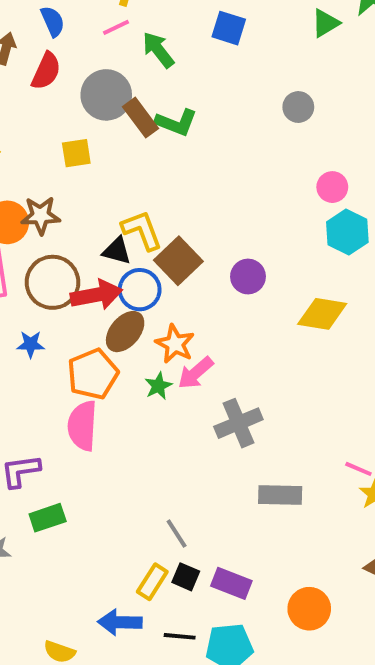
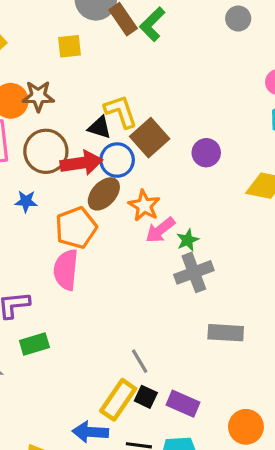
gray circle: (298, 107) -> (238, 19), moved
green L-shape: (176, 122) -> (152, 24), turned 112
green star: (158, 386) -> (188, 240), moved
yellow rectangle: (152, 582) -> (118, 400), size x1.4

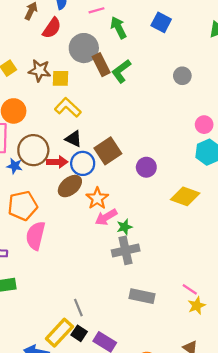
brown star: (38, 96) -> (40, 71), moved
yellow L-shape: (121, 111) -> (68, 107), moved, turned -36
red arrow: (81, 163) -> (57, 162), size x0.7
blue star: (26, 201) -> (15, 166), moved
orange pentagon: (76, 228) -> (23, 206), moved

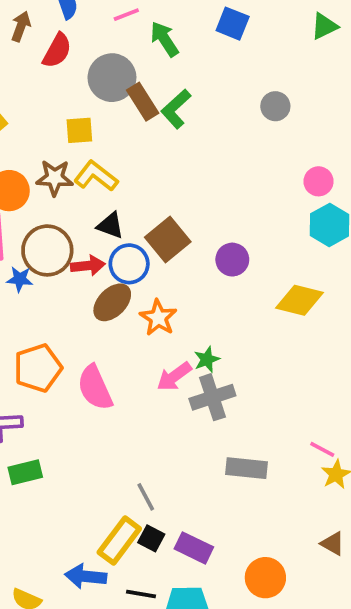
brown star: (40, 71) -> (55, 178), moved
orange pentagon: (23, 206) -> (38, 368), moved
pink arrow: (106, 217) -> (174, 377), moved
pink semicircle: (36, 236) -> (95, 388), moved, turned -32

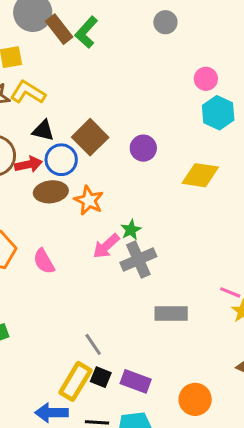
brown ellipse: (112, 302) -> (51, 192), turned 44
pink semicircle: (95, 388) -> (44, 261), size x0.7

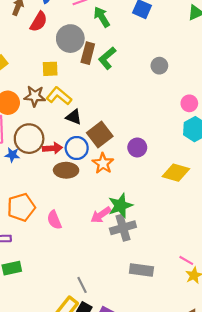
gray circle: (165, 22) -> (159, 66), moved
brown rectangle: (59, 29) -> (88, 53), turned 45
black triangle: (43, 131) -> (74, 117), moved
orange star: (89, 200) -> (103, 163), moved
green star: (131, 230) -> (120, 206), size x1.6

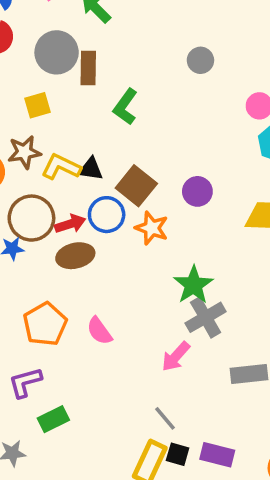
green L-shape: (107, 58) -> (125, 107), moved
yellow L-shape: (59, 96) -> (61, 167), moved
brown ellipse: (66, 170) -> (75, 256), moved
pink arrow: (101, 215) -> (176, 357), moved

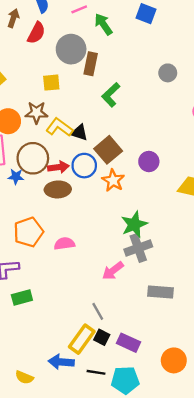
pink semicircle: (99, 331) -> (64, 244), turned 108

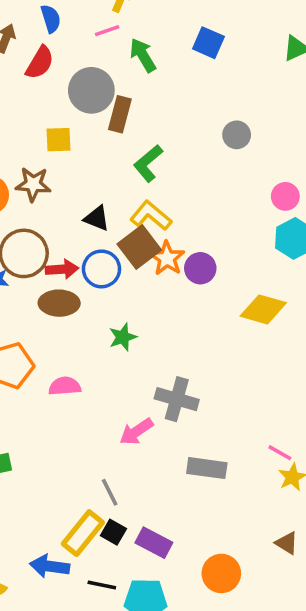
yellow L-shape: (59, 127) -> (151, 216), moved
orange star: (113, 180) -> (167, 258), moved
green star: (134, 224) -> (123, 337), moved, size x0.7
gray cross: (138, 248) -> (177, 399), turned 32

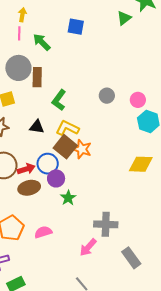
pink line: (107, 31) -> (19, 33), turned -56
gray circle: (237, 135) -> (107, 96), moved
black triangle: (97, 218) -> (37, 127), moved
purple circle: (200, 268) -> (56, 178), moved
gray rectangle: (207, 468) -> (131, 258), turned 60

